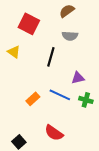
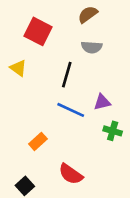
blue line: (60, 95) -> (71, 110), moved
orange rectangle: (33, 99) -> (38, 141), moved

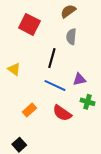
gray semicircle: (92, 47) -> (71, 37), turned 91
yellow triangle: (18, 68) -> (14, 69), moved
red semicircle: (71, 174) -> (62, 113), moved

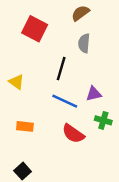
orange rectangle: (29, 110) -> (25, 126), moved, turned 48

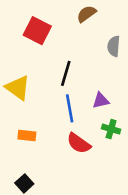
gray semicircle: (84, 43) -> (114, 46), moved
yellow triangle: (17, 82) -> (18, 88), size x1.5
blue line: (65, 101) -> (70, 108), turned 55

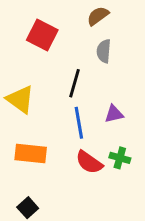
gray semicircle: (114, 46) -> (104, 51), moved
green cross: (111, 129) -> (120, 158), moved
orange rectangle: (27, 136) -> (31, 153), size x1.5

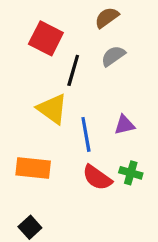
gray semicircle: (104, 51) -> (113, 56), turned 50
black line: (74, 83) -> (73, 70), moved
yellow triangle: (20, 99) -> (52, 109), moved

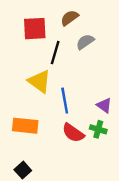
brown semicircle: (107, 18) -> (70, 18), moved
red square: (46, 38) -> (35, 29), turned -30
purple triangle: (124, 125) -> (104, 105), moved, turned 49

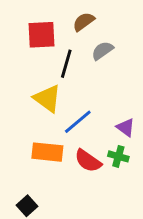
blue line: (65, 101) -> (78, 122), turned 60
orange rectangle: (25, 126) -> (47, 152), moved

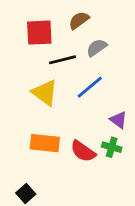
black line: (66, 64) -> (63, 60), turned 60
blue line: (78, 122) -> (90, 87), moved

